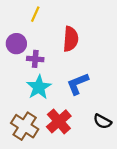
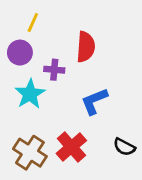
yellow line: (35, 14) -> (33, 23), moved
purple cross: (35, 59) -> (54, 70), moved
cyan star: (39, 87) -> (30, 94), moved

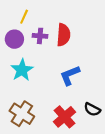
purple cross: (54, 70) -> (40, 36), moved
red cross: (71, 147) -> (65, 117), moved

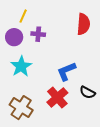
red semicircle: (63, 35) -> (83, 24), moved
black semicircle: (92, 109) -> (87, 92), moved
red cross: (65, 117) -> (57, 97), moved

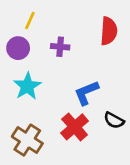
purple cross: (38, 34) -> (60, 47), moved

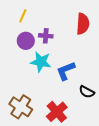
purple circle: (18, 48) -> (26, 41), moved
cyan star: (27, 86) -> (41, 62), moved, turned -30
red cross: (75, 127) -> (57, 112), moved

